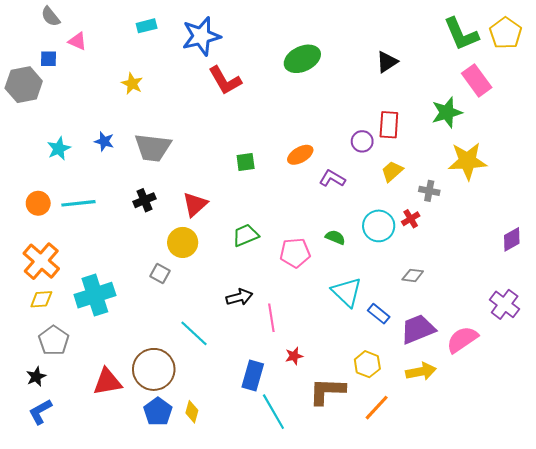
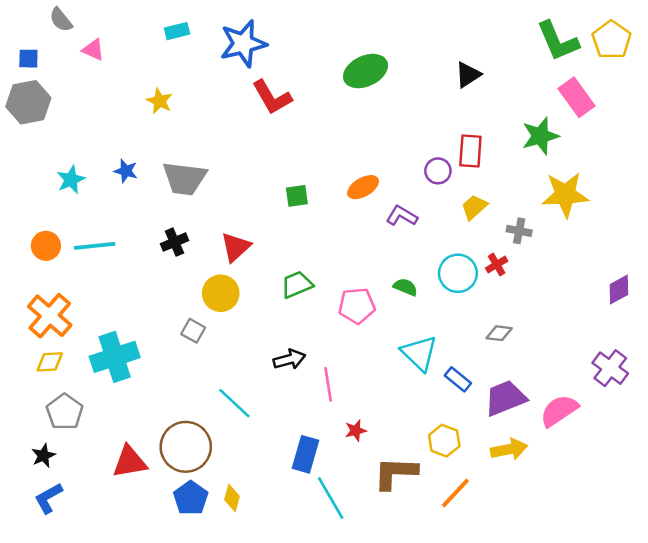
blue square: (48, 59) -> (28, 59), moved

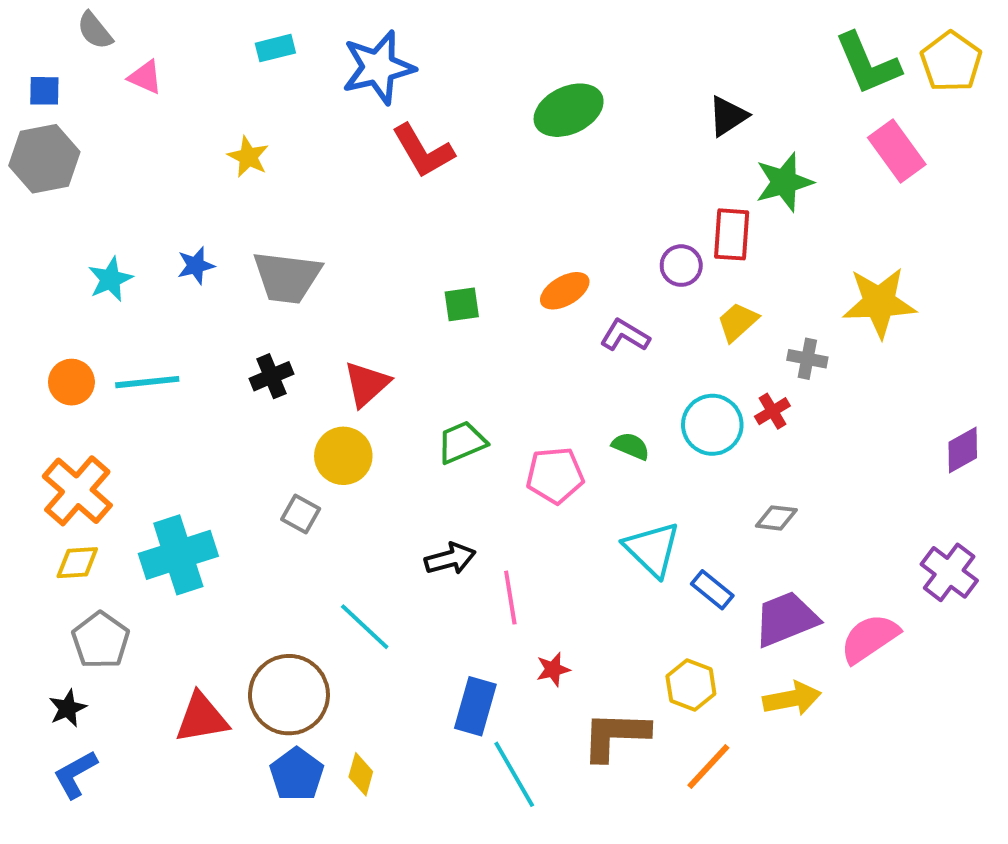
green star: (540, 136) -> (784, 182), moved
blue star: (126, 171) -> (196, 266), turned -30

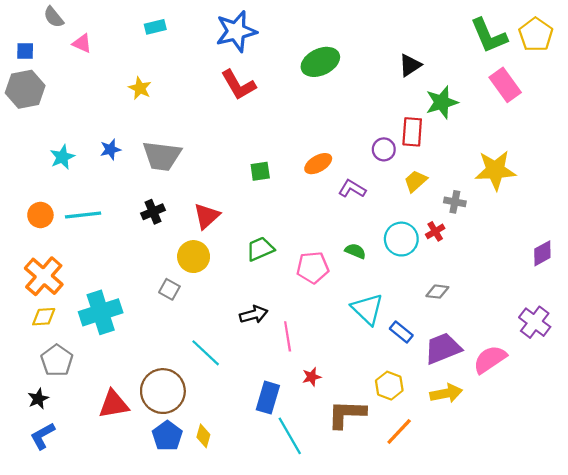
blue star: (378, 67) -> (236, 31), moved

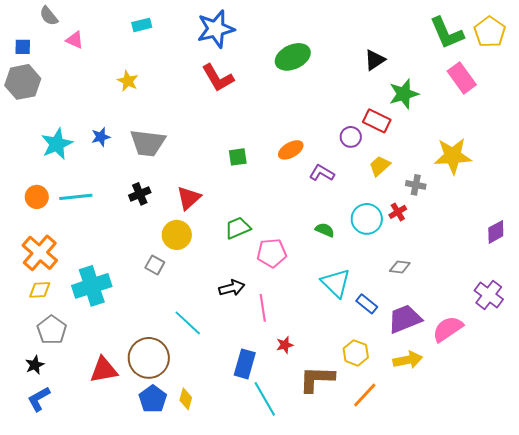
red rectangle: (412, 132) -> (377, 121), turned -68
cyan star: (62, 157) -> (57, 144), size x1.4
pink pentagon: (313, 267) -> (272, 253), moved

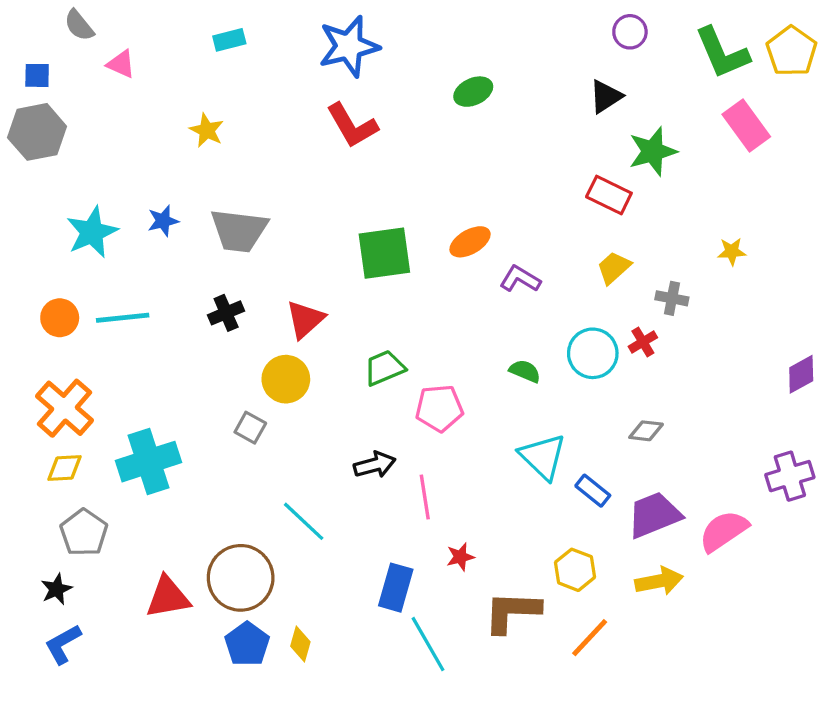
green ellipse: (293, 57) -> (473, 92), size x0.7
purple circle: (351, 137) -> (630, 32), moved
yellow star: (453, 156) -> (732, 252), size x0.5
green square: (238, 157) -> (384, 253), size x1.8
purple cross: (489, 295) -> (790, 476), turned 36

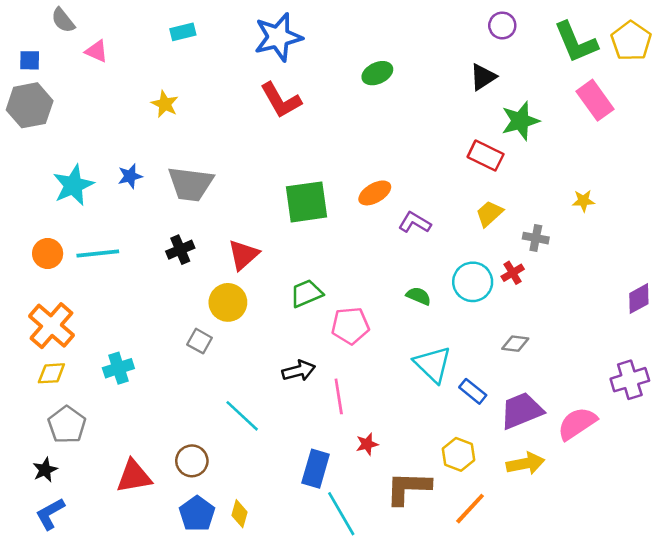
cyan cross: (149, 462) -> (118, 368), size x0.6
brown circle: (241, 578) -> (192, 461), size x0.6

